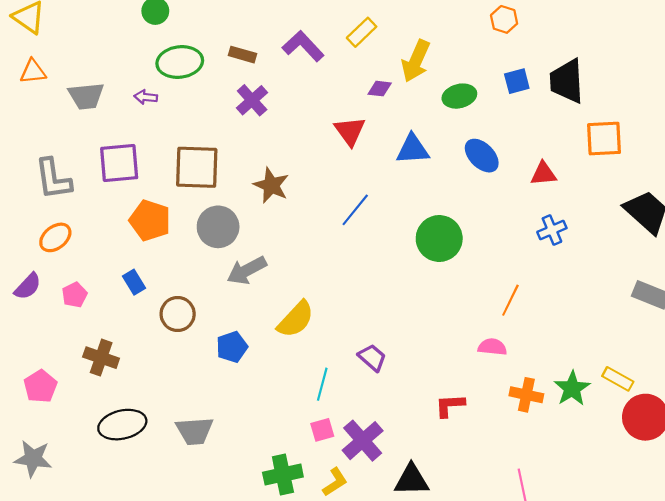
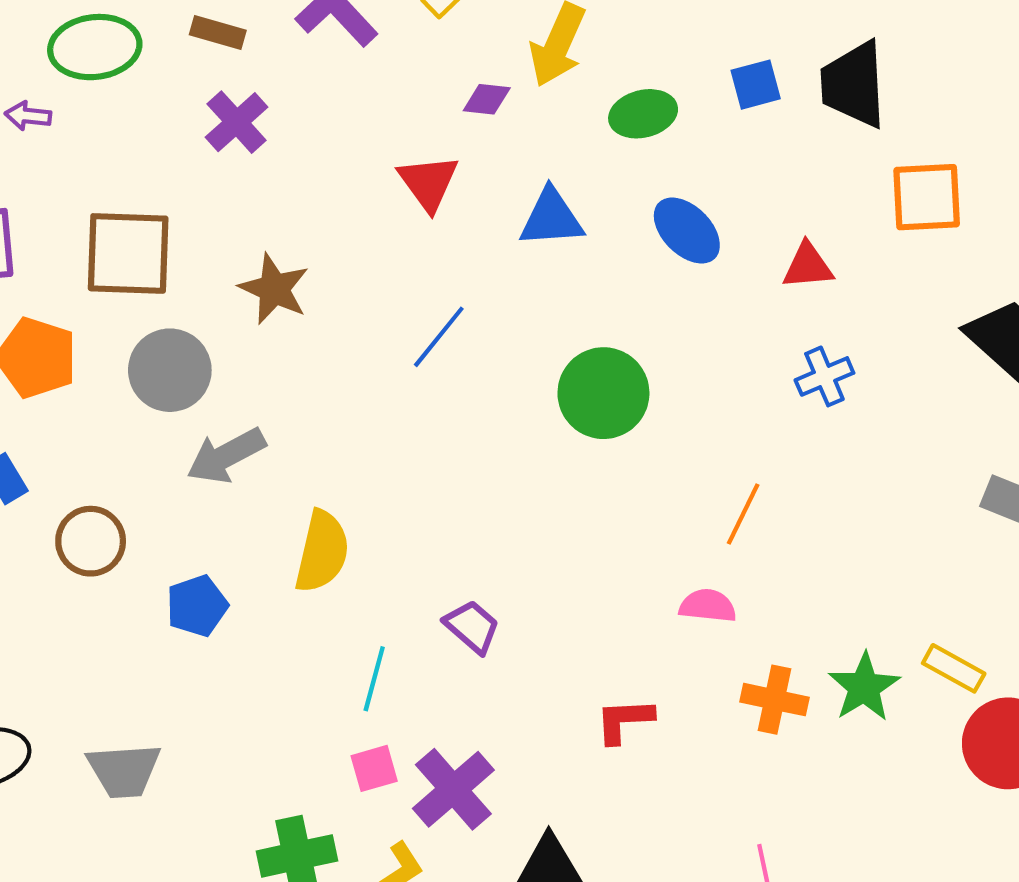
yellow semicircle: (296, 319) -> (322, 552), turned -30

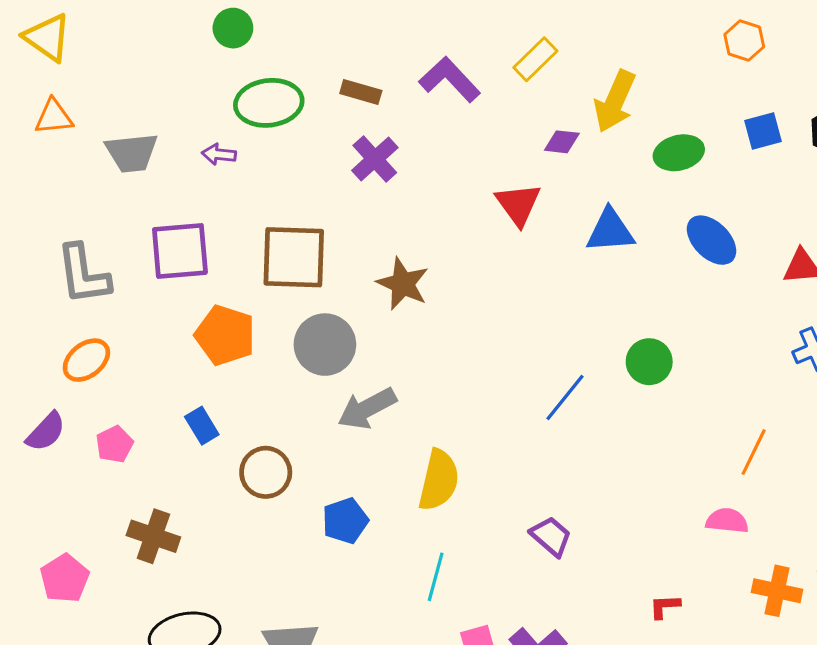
blue line: (439, 337) -> (565, 398), moved
green circle: (603, 393) -> (649, 362), size x0.7
cyan line: (374, 679) -> (436, 577), moved
red L-shape: (624, 720) -> (665, 606), size x0.7

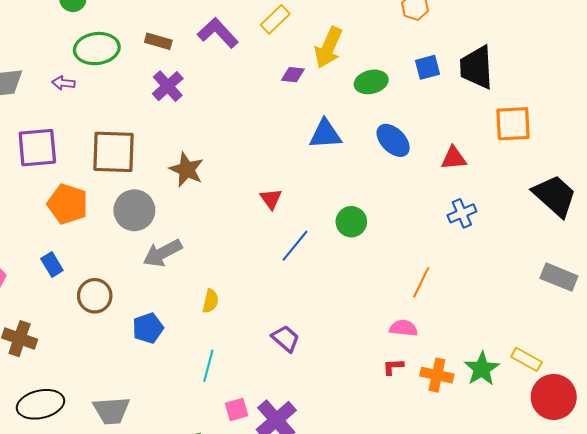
red triangle: (518, 204) -> (271, 199), moved, size x0.7
yellow semicircle: (439, 480) -> (211, 301), size x0.6
red L-shape: (665, 606) -> (393, 367), moved

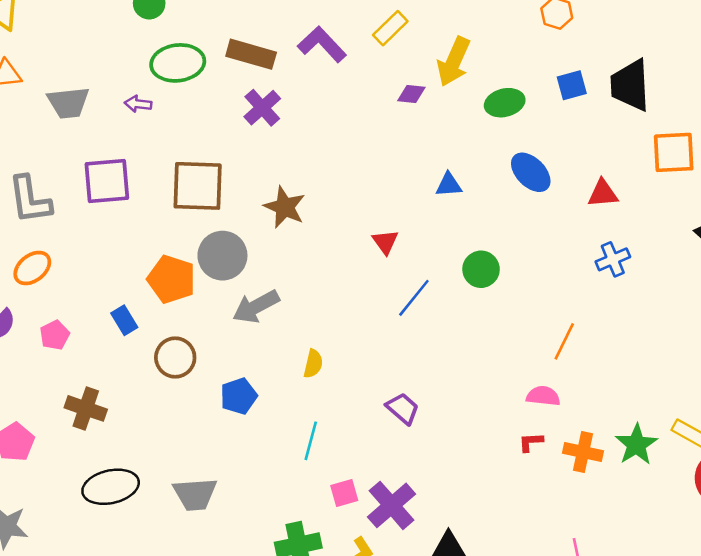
brown rectangle: (158, 41) -> (251, 54), size x1.5
blue triangle: (325, 134) -> (449, 185), moved, size x0.7
orange pentagon: (68, 204) -> (172, 279), moved

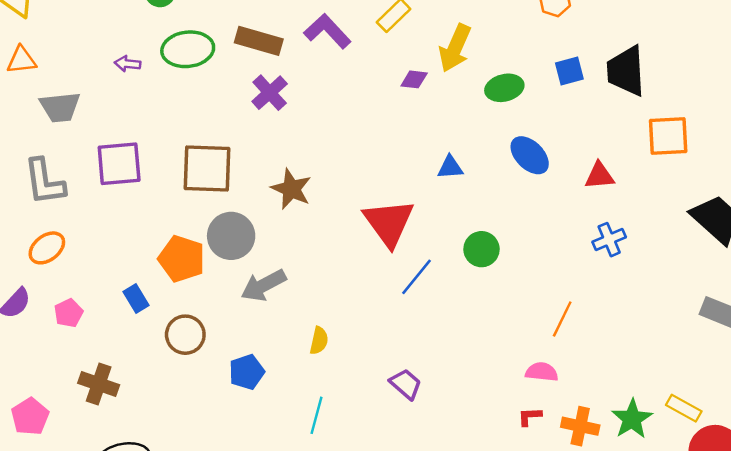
gray trapezoid: (68, 103) -> (60, 107), moved
purple arrow: (138, 104) -> (128, 64), moved
red triangle: (385, 242) -> (389, 223), size x2.0

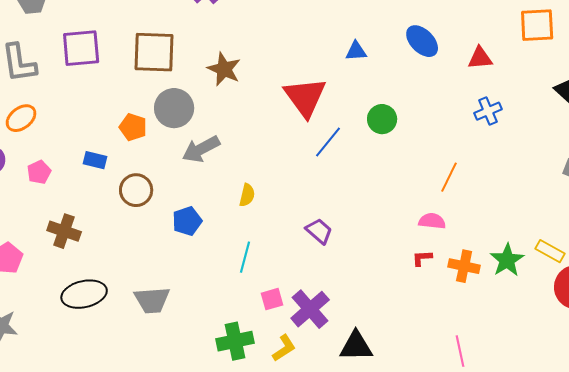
orange pentagon: (182, 259) -> (133, 127), size x0.7
blue rectangle: (136, 299) -> (95, 160), turned -45

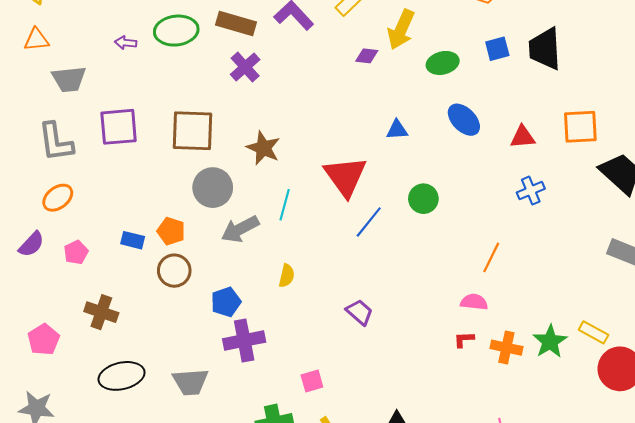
orange square: (537, 25) -> (580, 127), moved
orange pentagon: (133, 127) -> (171, 231), moved
cyan line: (245, 257) -> (285, 205), moved
purple cross: (310, 309) -> (244, 340), moved, turned 30

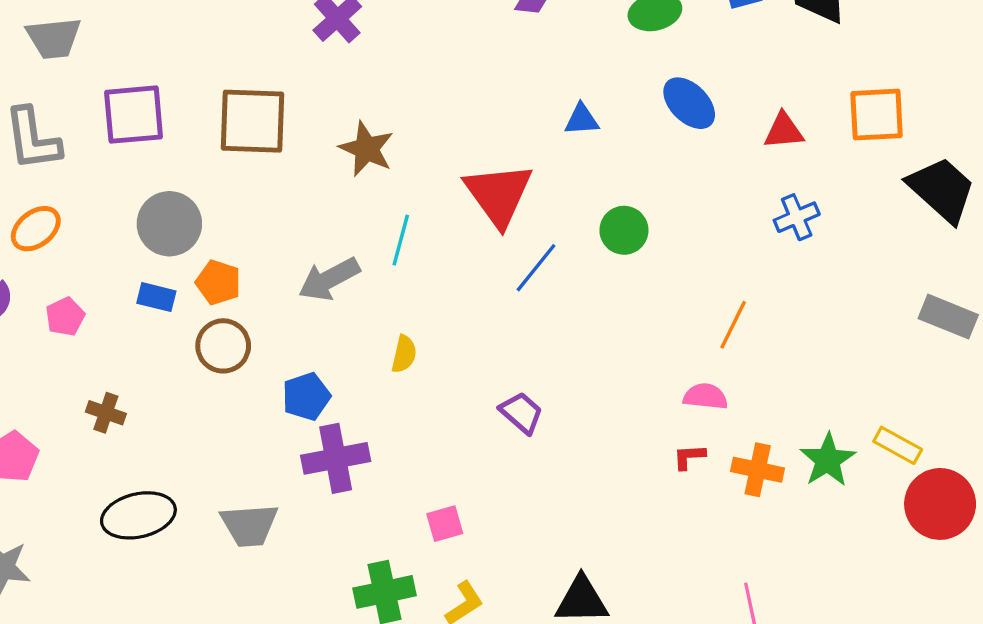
gray circle: (213, 188) -> (169, 224), moved
brown cross: (101, 312) -> (106, 413), size x0.7

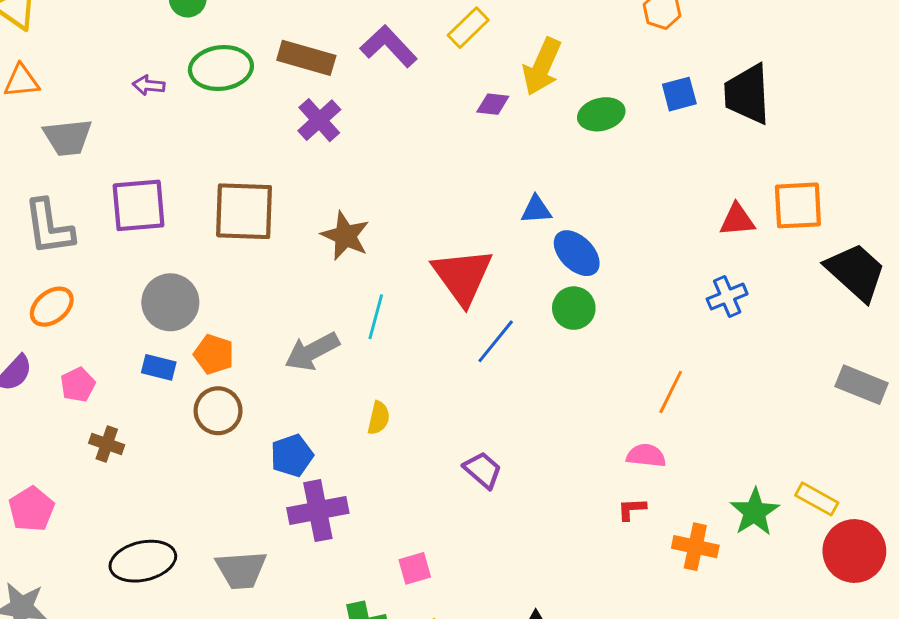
blue ellipse: (689, 103) -> (577, 253), moved
red triangle: (784, 131) -> (737, 220), moved
brown cross: (106, 413) -> (107, 444), moved
orange cross: (758, 470) -> (695, 547), moved

